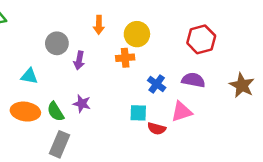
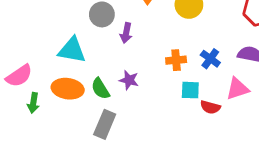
orange cross: (125, 58) -> (176, 60), moved
cyan triangle: (29, 76) -> (72, 50), size x1.5

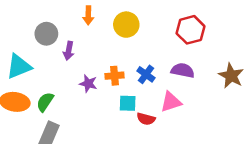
cyan triangle: (72, 50) -> (19, 66), turned -32
purple star: (129, 80) -> (88, 84), moved
green semicircle: (100, 89) -> (45, 102), turned 66

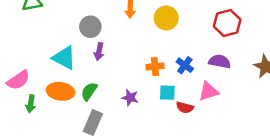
purple arrow: (69, 51) -> (99, 52), moved
cyan triangle: (19, 66) -> (64, 58), turned 50
purple star: (88, 84) -> (130, 98), moved

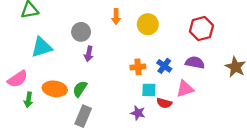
cyan triangle: (64, 58) -> (42, 47), moved, turned -45
purple star: (130, 98) -> (138, 113), moved

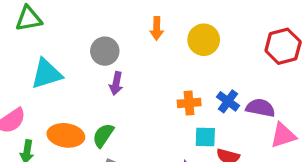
purple semicircle: (195, 63) -> (260, 108), moved
pink triangle: (185, 89) -> (283, 135), moved

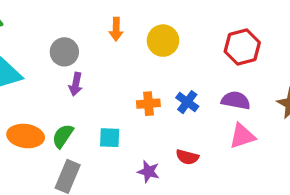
purple semicircle: (260, 108) -> (236, 100), moved
cyan square: (205, 137) -> (110, 138), moved

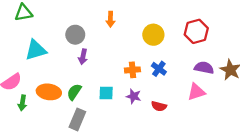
yellow circle: (163, 41) -> (153, 35), moved
purple semicircle: (236, 100) -> (204, 68), moved
purple star: (148, 172) -> (134, 96), moved

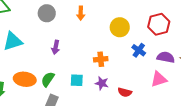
gray circle: (75, 35) -> (47, 13), moved
blue cross: (159, 69) -> (139, 50), moved

